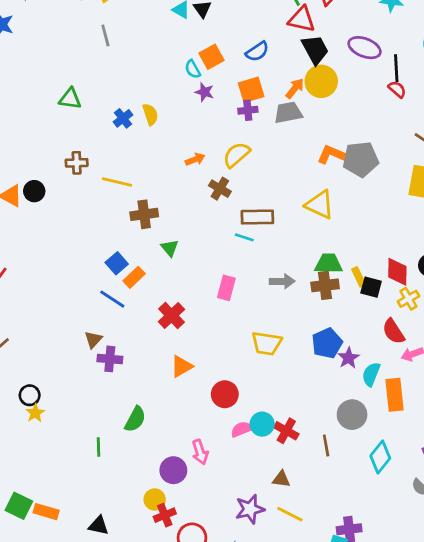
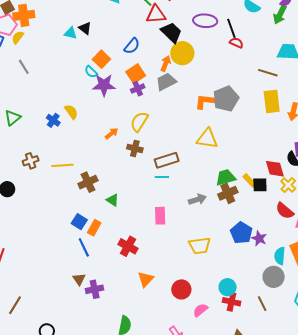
purple star: (204, 92) -> (104, 85), size x1.6
green triangle: (70, 99) -> (13, 118), turned -30
blue line: (112, 299) -> (84, 247), turned 48
cyan semicircle: (371, 374) -> (280, 256), moved
cyan circle: (262, 424) -> (228, 287), moved

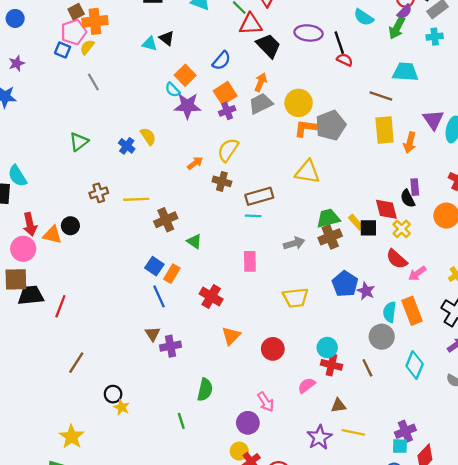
yellow circle: (182, 53) -> (299, 103), moved
pink semicircle: (200, 310) -> (307, 385), moved

